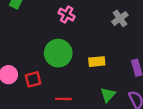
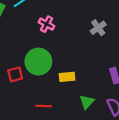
yellow rectangle: (97, 62) -> (67, 77), moved
red square: (33, 79) -> (15, 74), moved

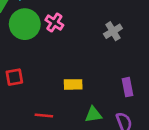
green circle: (38, 62) -> (25, 24), moved
green triangle: (87, 102) -> (93, 115), turned 35

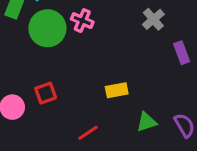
purple rectangle: (127, 87) -> (182, 53), moved
red line: (44, 115) -> (88, 133), turned -30

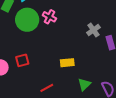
gray cross: (153, 19) -> (93, 30), moved
green triangle: (147, 122) -> (84, 84), turned -32

